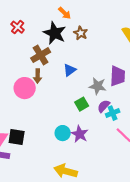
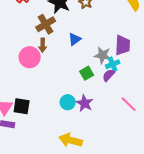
cyan cross: (113, 113) -> (113, 64), moved

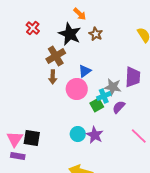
pink circle: (30, 57) -> (77, 89), moved
cyan cross: (113, 64) -> (104, 96), moved

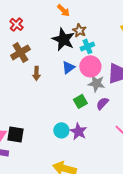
black star: (70, 34) -> (63, 39), moved
brown cross: (56, 56) -> (20, 52), moved
pink circle: (77, 89) -> (90, 66), moved
cyan cross: (104, 96) -> (87, 46), moved

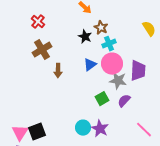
black star: (63, 39) -> (85, 37), size x0.6
black square: (15, 134) -> (37, 132), turned -30

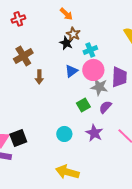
red cross: (38, 22) -> (18, 19), moved, turned 32
brown star: (101, 28) -> (73, 34), moved
purple star: (100, 129) -> (94, 133), moved

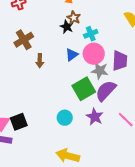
green square: (83, 105) -> (84, 89), size x1.6
purple semicircle: (105, 107) -> (106, 91), size x1.6

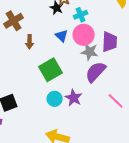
blue triangle: (72, 55) -> (62, 36), turned -40
green square: (84, 89) -> (51, 70), moved
purple star: (95, 117) -> (74, 98), moved

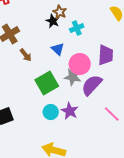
pink circle: (84, 35) -> (80, 64), moved
brown arrow: (30, 42) -> (26, 55), turned -40
gray star: (90, 52) -> (73, 77), moved

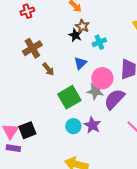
blue triangle: (58, 49) -> (80, 63), turned 32

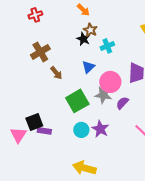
purple semicircle: (114, 99) -> (122, 103), size x0.6
black square: (27, 130) -> (34, 122), moved
purple rectangle: (13, 148) -> (44, 131), moved

